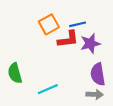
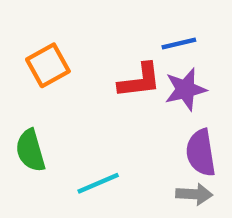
orange square: (49, 24) -> (48, 65), moved
blue line: (78, 24) -> (179, 43), moved

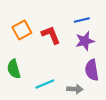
red L-shape: (140, 81) -> (51, 35), moved, turned -105
gray arrow: (194, 194) -> (75, 89), moved

